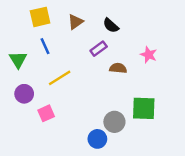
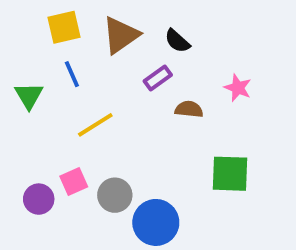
brown triangle: (75, 22) -> (121, 35), size x1.5
purple circle: (24, 94) -> (39, 199), moved
gray circle: (114, 122) -> (115, 195), moved
blue circle: (97, 139) -> (156, 222), size x1.5

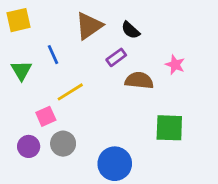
yellow square: (64, 27) -> (19, 20), moved
brown semicircle: (189, 109) -> (139, 80), size x1.4
pink square: (74, 181) -> (46, 116), moved
gray circle: (115, 195) -> (63, 144), moved

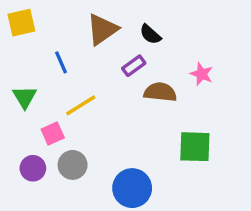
green triangle: (21, 70) -> (25, 97), moved

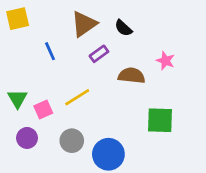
purple rectangle: (134, 66) -> (99, 54), moved
green triangle: (25, 97) -> (18, 99), moved
yellow line: (81, 105) -> (77, 97), moved
gray circle: (73, 165) -> (72, 141), moved

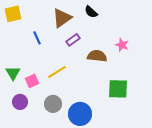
black semicircle: (123, 28) -> (91, 12), moved

